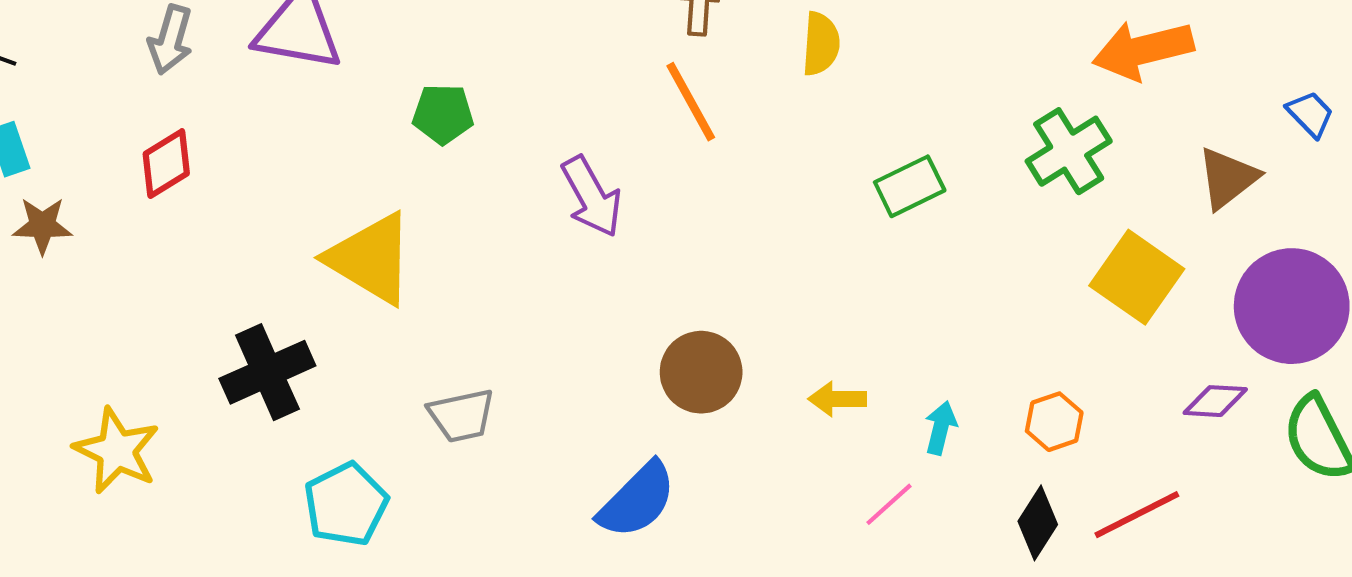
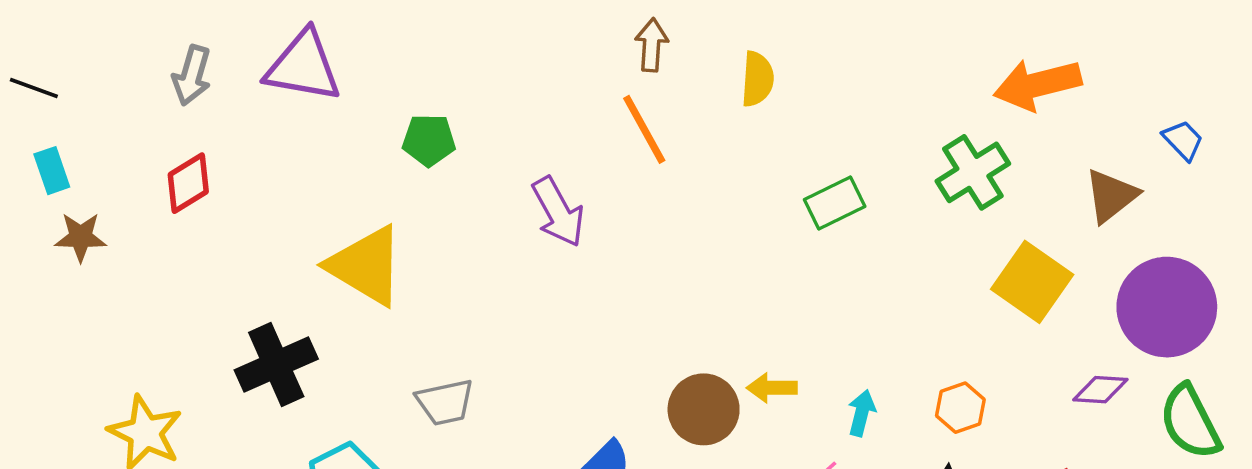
brown circle: (701, 372) -> (704, 409), moved

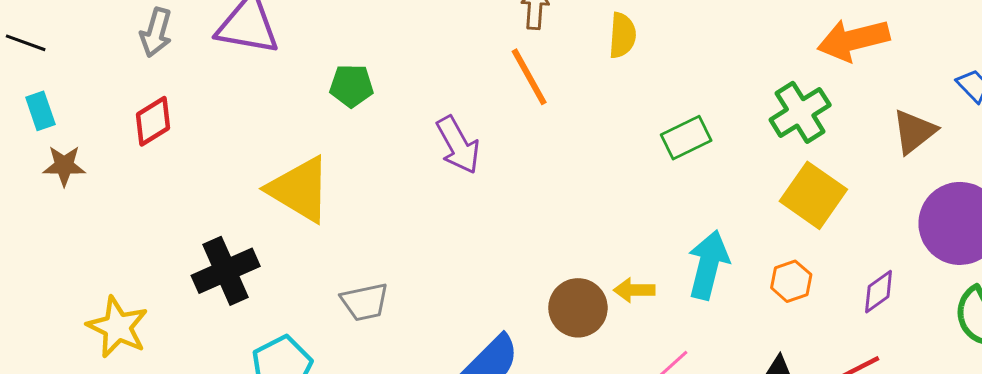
yellow square: (1032, 282) -> (813, 195), moved
purple diamond: (1100, 390) -> (879, 292), moved, turned -39
orange hexagon: (960, 408) -> (791, 281), moved
cyan arrow: (862, 413) -> (708, 265), moved, size x1.8

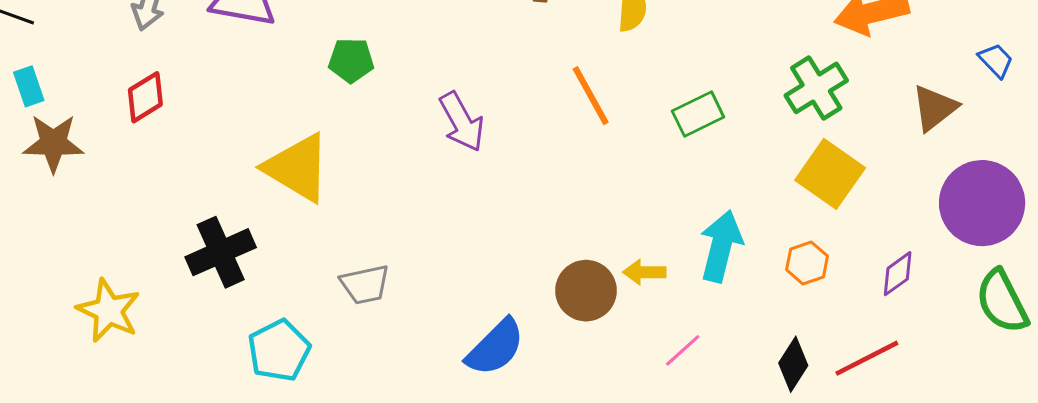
orange line: (529, 77) -> (591, 96), moved
brown star: (64, 166) -> (53, 143), size x1.4

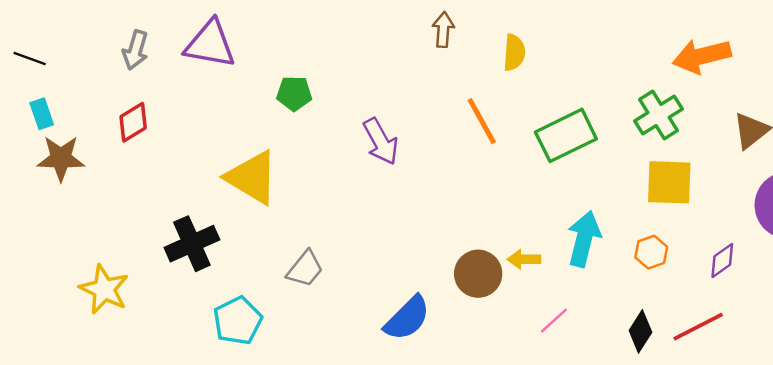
green rectangle: (698, 114) -> (566, 135), size x1.5
yellow square: (830, 174) -> (669, 182), turned -33
gray trapezoid: (365, 284) -> (305, 269), turned -39

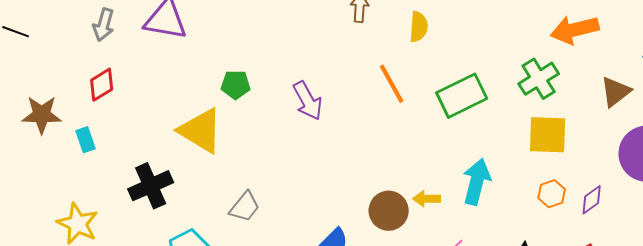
green pentagon: (294, 93) -> (236, 85), moved
cyan rectangle: (42, 114) -> (86, 140), moved
orange hexagon: (651, 252) -> (552, 194), moved

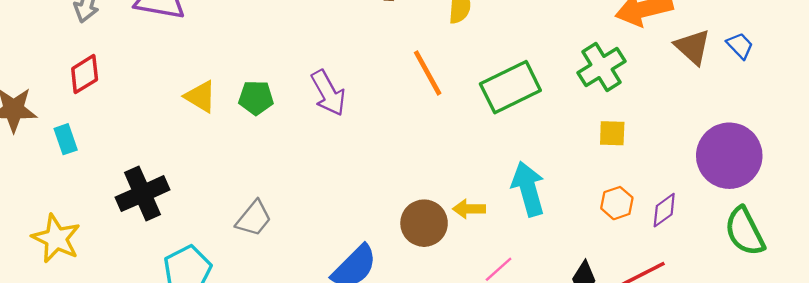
green pentagon: (236, 85) -> (256, 98), moved
brown triangle: (616, 92) -> (693, 47), moved, turned -40
yellow triangle: (201, 131) -> (200, 97), moved, size x0.6
yellow square: (548, 135) -> (612, 133), size x0.6
cyan arrow: (477, 182) -> (528, 189), turned -30

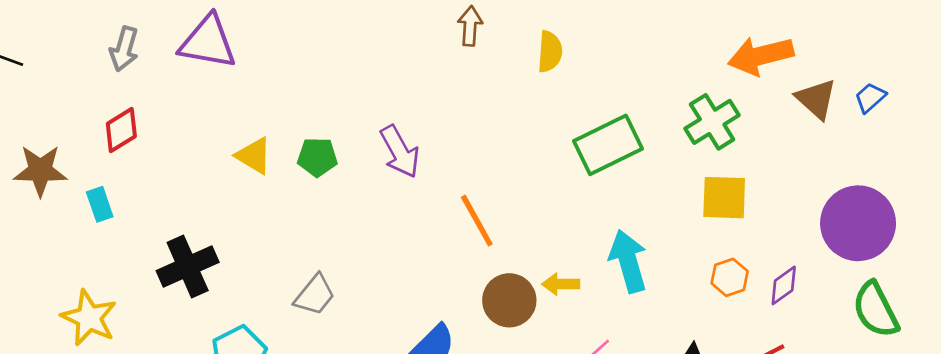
blue trapezoid: (740, 46) -> (870, 98), turned -88
orange line: (428, 73) -> (477, 221), moved
yellow square: (612, 133) -> (724, 198), size x1.5

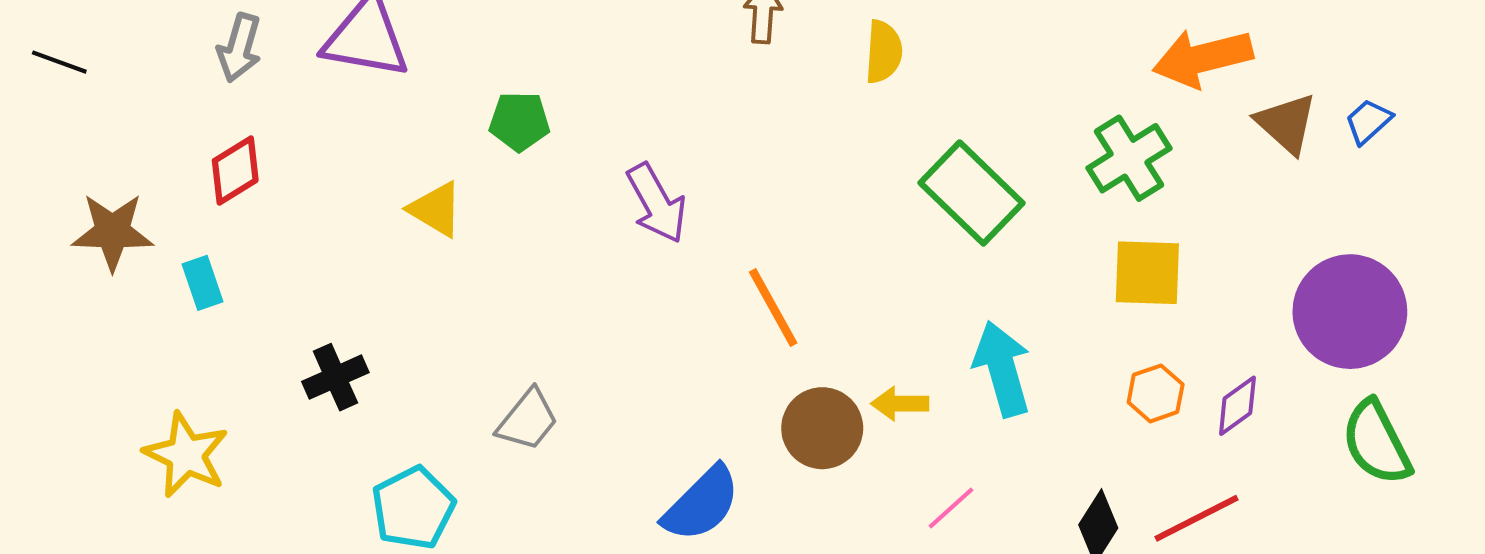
green rectangle: (608, 145) -> (972, 193), turned 70
green pentagon: (317, 157) -> (520, 121), moved
black cross: (188, 267) -> (335, 377), size x0.7

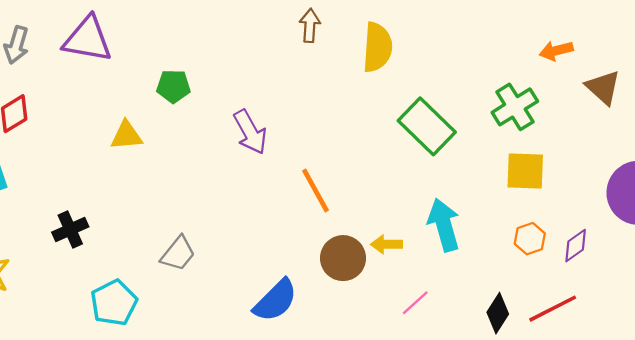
yellow semicircle: (884, 52) -> (377, 47), size x1.4
orange arrow: (1203, 58) -> (556, 51), size x0.6
yellow triangle: (436, 209) -> (126, 135), turned -36

